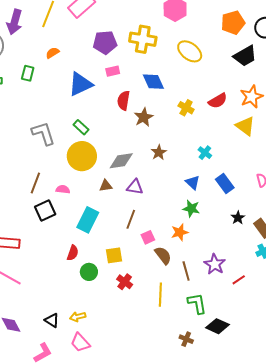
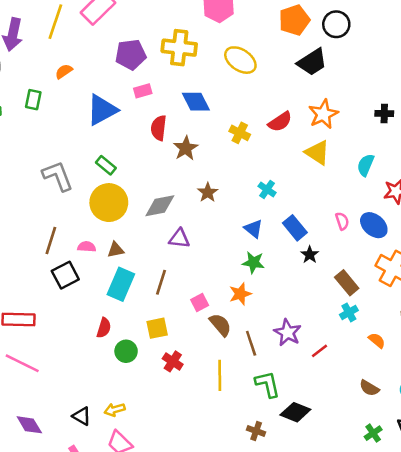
brown triangle: (106, 186) -> (116, 250), moved
black star: (238, 218) -> (310, 255), moved
brown line: (131, 219) -> (161, 282), moved

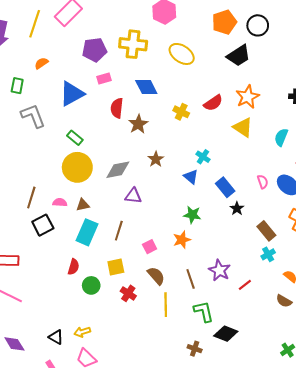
gray L-shape: (58, 176) -> (33, 116), moved
blue triangle: (253, 229) -> (191, 177), moved
brown semicircle: (220, 325) -> (156, 276), moved
brown semicircle: (369, 388) -> (284, 301), moved

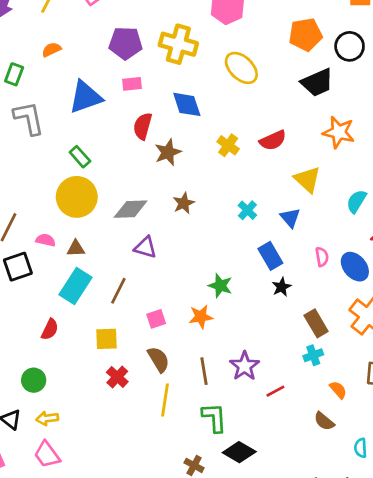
orange star: (248, 97) -> (339, 132), moved, turned 30
blue triangle: (191, 177) -> (290, 218), moved
green circle: (91, 285) -> (34, 380), moved

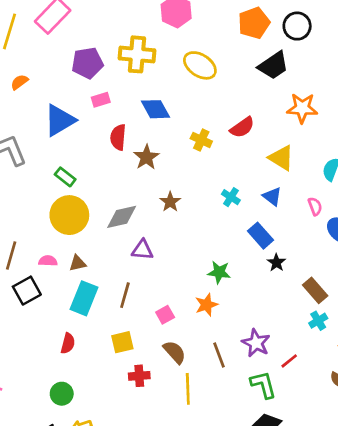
pink semicircle: (322, 257) -> (315, 206), moved
red cross: (117, 377) -> (139, 376), turned -36
green L-shape: (214, 418) -> (263, 385), moved

